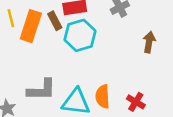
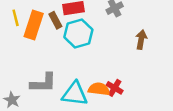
orange semicircle: (103, 96) -> (99, 89), turned 100
red cross: (136, 102) -> (115, 88), moved

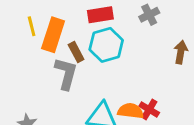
brown rectangle: (55, 20) -> (76, 52), moved
gray L-shape: (43, 83) -> (66, 74), moved, turned -76

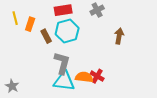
orange rectangle: (53, 35) -> (30, 24), size x0.6
gray L-shape: (66, 74) -> (62, 63), moved

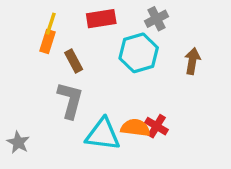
yellow line: (15, 18) -> (51, 24), moved, turned 32
cyan hexagon: (67, 31) -> (139, 53), moved
gray L-shape: (62, 63) -> (70, 100), moved

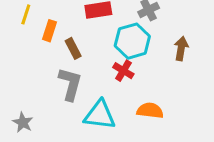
yellow line: (51, 24) -> (26, 14), moved
red cross: (157, 126) -> (123, 71), moved
orange semicircle: (135, 128) -> (150, 111), moved

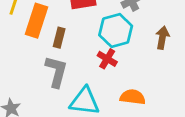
orange rectangle: (49, 31) -> (36, 21), size x1.6
brown rectangle: (73, 48) -> (59, 38), turned 42

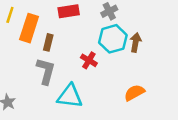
cyan hexagon: (116, 31) -> (113, 39), moved
orange semicircle: (133, 97) -> (134, 93), moved, turned -36

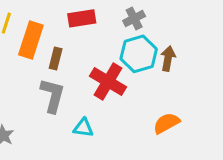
red cross: (89, 60) -> (108, 82), size x1.6
cyan triangle: (70, 96) -> (83, 128), size x0.6

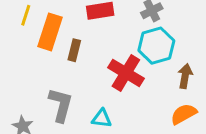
brown arrow: (168, 58) -> (185, 76), moved
gray L-shape: (53, 95) -> (61, 105), moved

